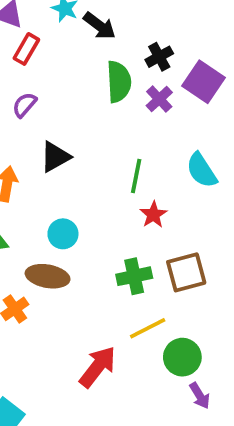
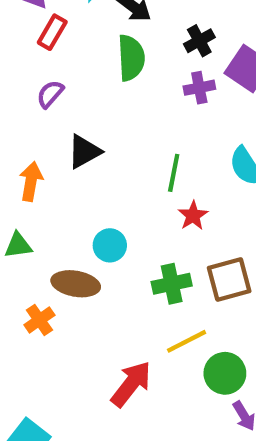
green semicircle: (119, 82) -> (131, 58), moved
purple cross: (159, 99) -> (199, 88), turned 32
cyan circle: (63, 234) -> (110, 245), moved

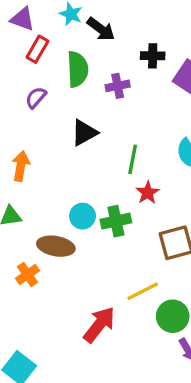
black cross: (199, 41) -> (153, 56), turned 30
green semicircle: (131, 58) -> (78, 69), moved
purple cross: (199, 88) -> (118, 86), moved
black triangle: (84, 152) -> (84, 133), moved
green cross: (172, 284) -> (116, 221), moved

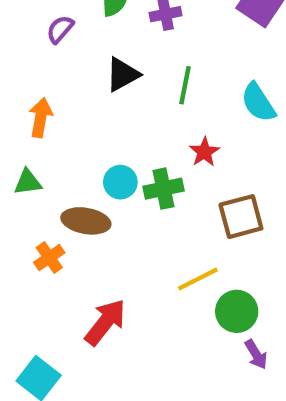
green line: (133, 159) -> (185, 85), moved
red arrow: (99, 325) -> (105, 322), moved

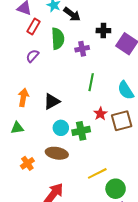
black triangle: (123, 74) -> (52, 101), moved
brown square: (241, 217) -> (122, 121), moved
brown ellipse: (86, 221) -> (57, 153), moved

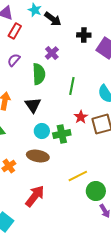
green semicircle: (58, 39) -> (39, 74), moved
purple cross: (82, 49) -> (52, 53), moved, turned -32
black triangle: (52, 101) -> (33, 105), turned -36

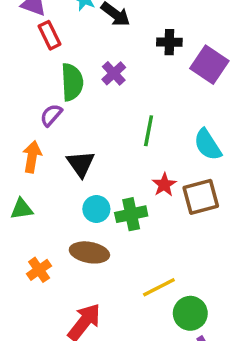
red rectangle: (15, 31) -> (49, 35), turned -56
purple semicircle: (14, 60) -> (51, 115), moved
green semicircle: (39, 74) -> (72, 82), moved

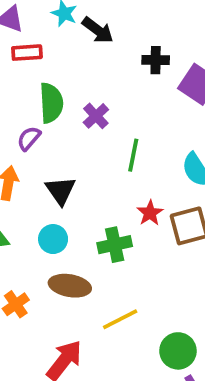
red rectangle: (49, 35) -> (27, 53), turned -68
purple cross: (114, 73) -> (96, 116), moved
cyan circle: (96, 209) -> (53, 239), moved
yellow line: (159, 287) -> (120, 319), moved

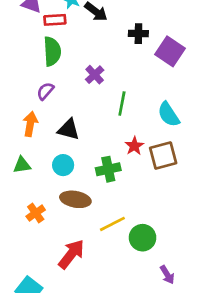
red rectangle: (27, 53) -> (55, 20), moved
green semicircle: (51, 103) -> (52, 51), moved
black triangle: (61, 191) -> (69, 129), turned -40
green circle: (178, 351) -> (143, 238), moved

